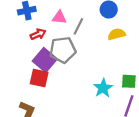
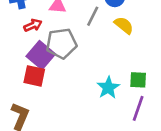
gray line: (78, 26) -> (93, 16), moved
yellow semicircle: (117, 34) -> (124, 25), turned 54

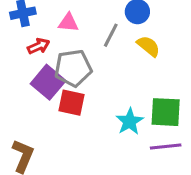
red square: (34, 76) -> (72, 103), moved
green square: (138, 80) -> (166, 112), size x1.5
purple line: (138, 108) -> (166, 147), turned 65

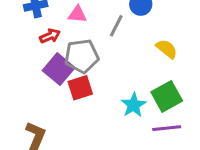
yellow semicircle: (148, 46) -> (167, 49), moved
red square: (72, 103) -> (80, 88), turned -30
green square: (166, 112) -> (167, 96), turned -32

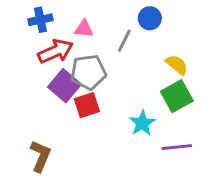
red arrow: (50, 36) -> (55, 51), size x1.6
green square: (167, 96) -> (177, 96), moved

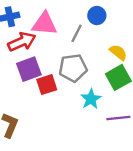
pink triangle: (84, 29) -> (44, 24), size x1.6
gray pentagon: (88, 72) -> (73, 68), moved
purple square: (64, 86) -> (29, 69), turned 30

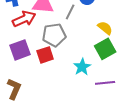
gray pentagon: (73, 68) -> (54, 35), moved
purple square: (29, 69) -> (20, 50), moved

